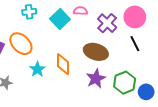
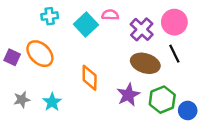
brown ellipse: (96, 52) -> (145, 63), moved
cyan star: (37, 69) -> (52, 102), moved

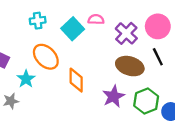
orange ellipse: (40, 54) -> (46, 57), moved
cyan star: (52, 102) -> (26, 79), moved

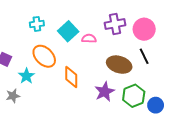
pink semicircle: (96, 19) -> (89, 39), moved
purple cross: (126, 33) -> (115, 24), moved, turned 36

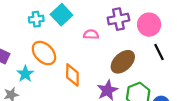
cyan square: (68, 31) -> (61, 15), moved
black line: (144, 56) -> (159, 52), moved
brown ellipse: (119, 65) -> (123, 62), turned -60

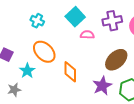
cyan square: (61, 15) -> (75, 17), moved
cyan cross: (36, 19) -> (37, 21), turned 32

